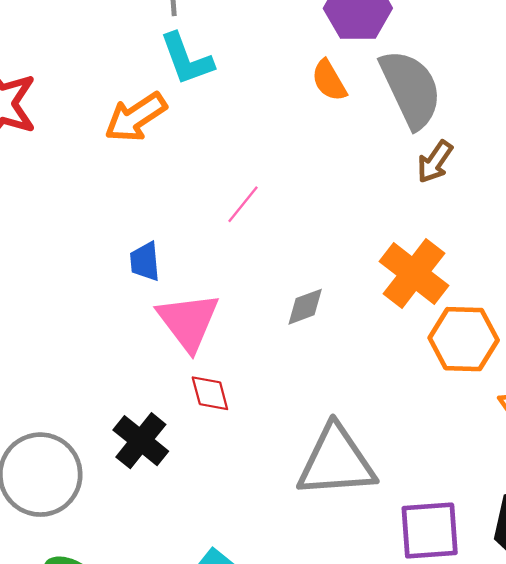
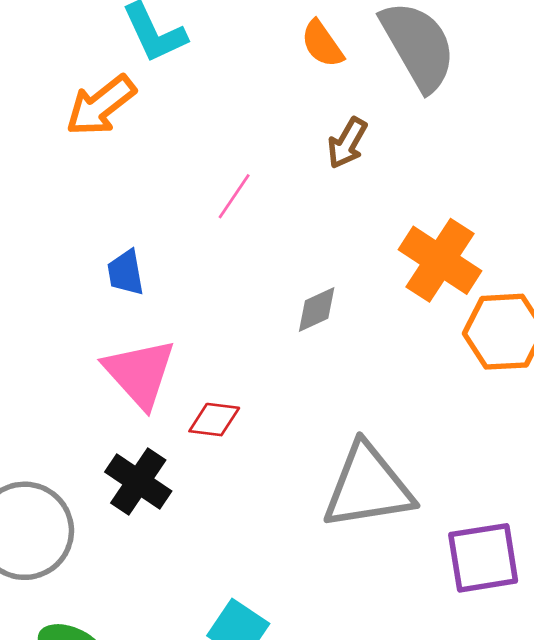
brown arrow: (435, 162) -> (347, 143), moved
pink triangle: (188, 321) -> (140, 373), moved
red diamond: (210, 393) -> (214, 420), turned -63

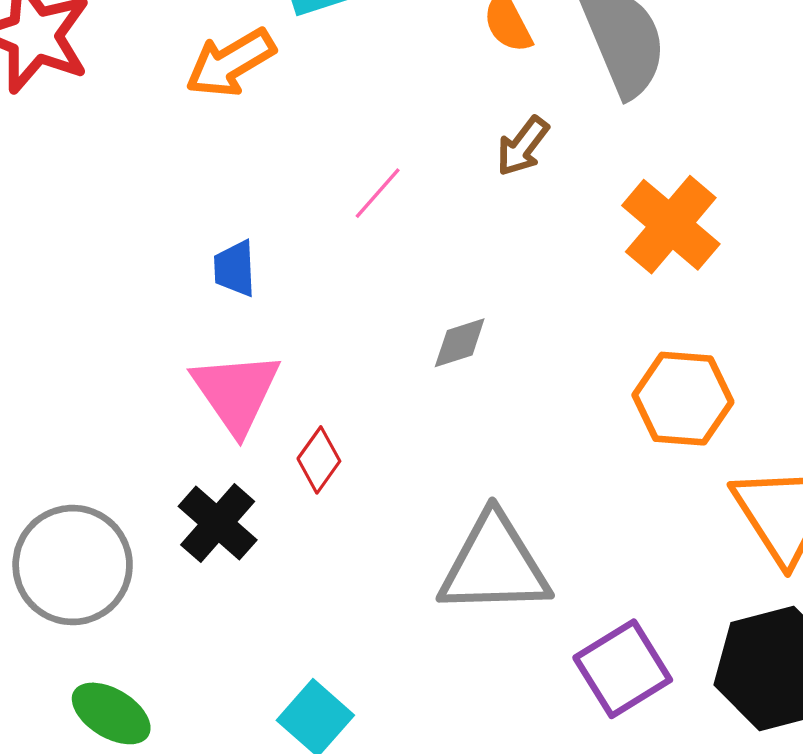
orange cross: (440, 260) -> (671, 225), moved
red diamond: (214, 420) -> (319, 460), turned -69
purple square: (483, 558) -> (623, 669), turned -30

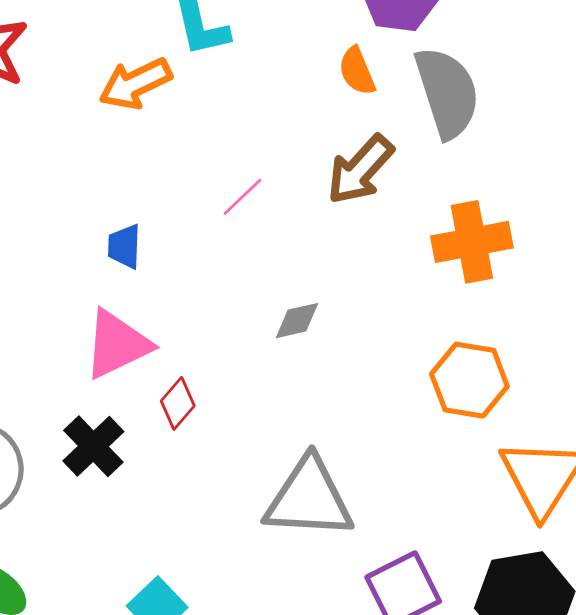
brown arrow: (523, 146) -> (360, 170), size x1.5
orange cross: (671, 225) -> (472, 242), turned 34
pink triangle: (236, 392) -> (117, 344), turned 34

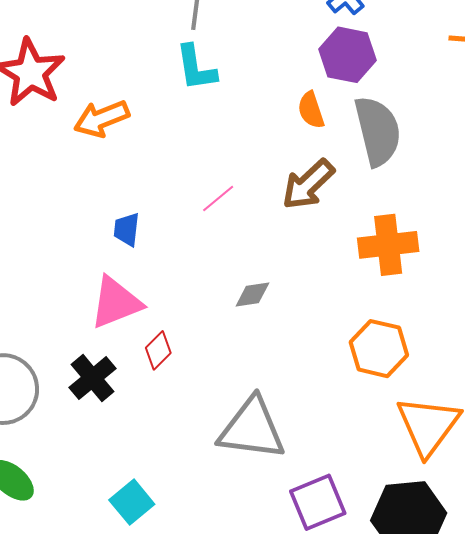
orange arrow: (135, 84) -> (102, 119), moved

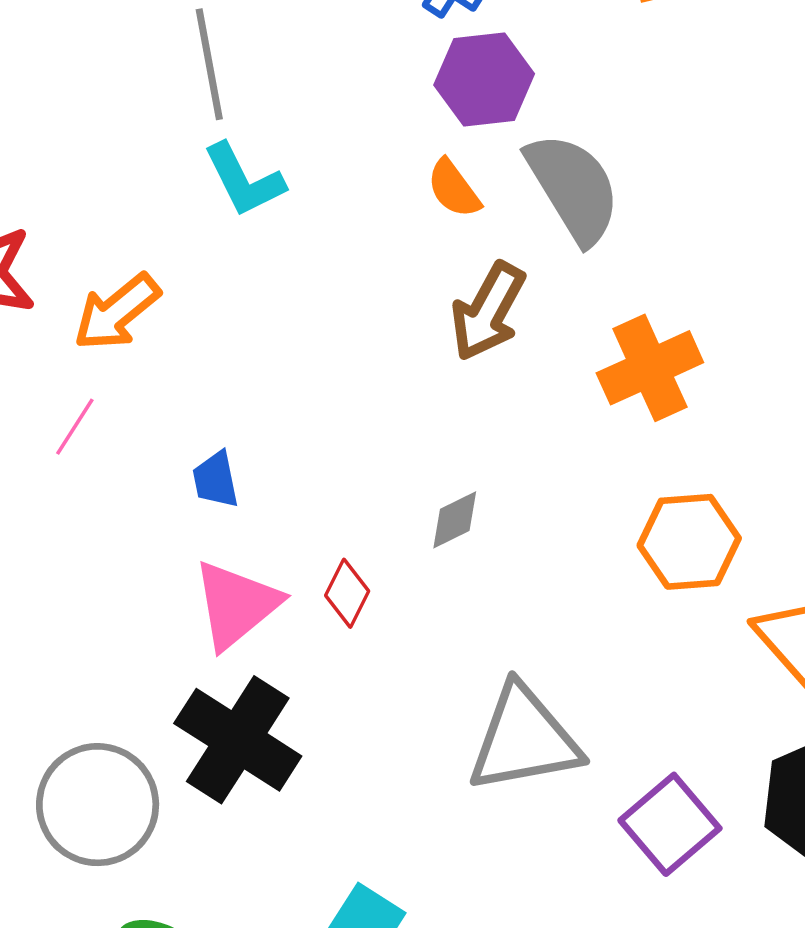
pink line: (218, 198) -> (75, 427), moved
red diamond: (158, 350) -> (347, 593), moved
black cross: (93, 378) -> (238, 740), size x1.5

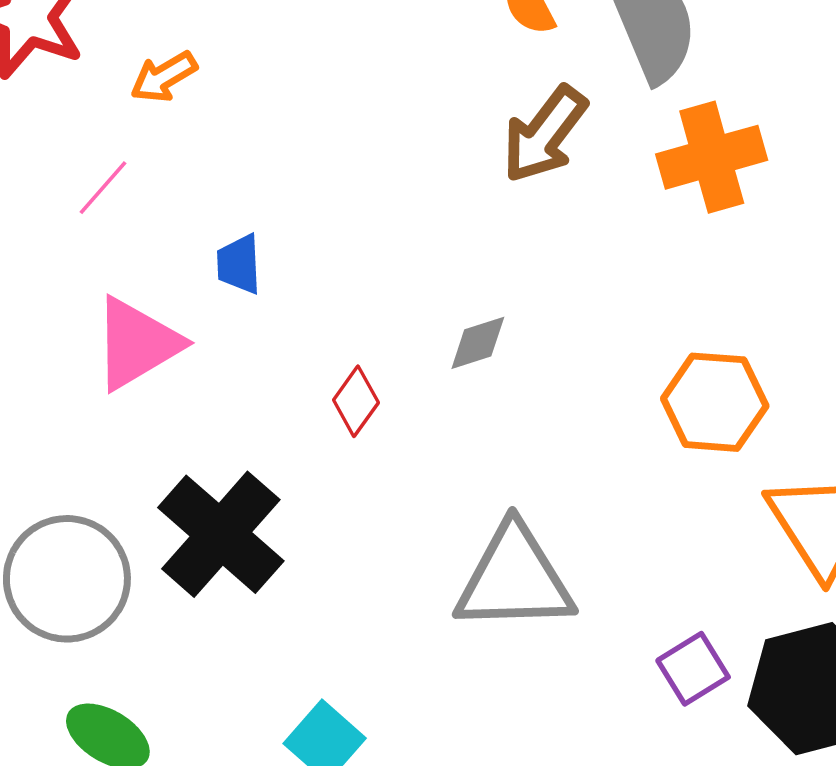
orange arrow: (117, 312) -> (164, 77), size x0.7
orange cross: (650, 368) -> (712, 157), moved
pink triangle: (236, 605) -> (137, 344), moved
purple square: (670, 824) -> (693, 669), moved, size x0.7

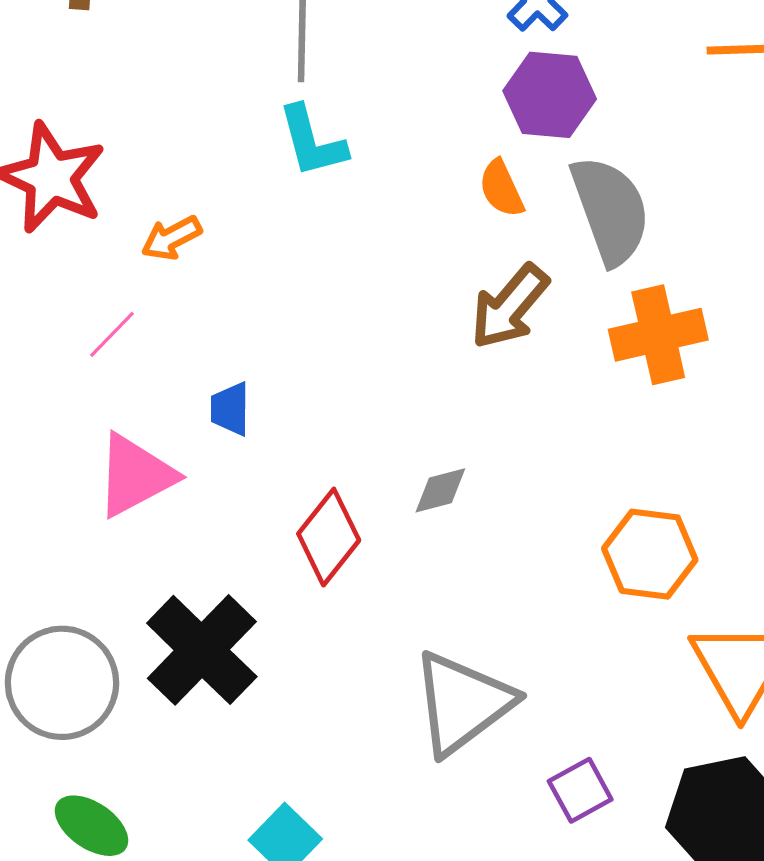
red diamond: (356, 401) -> (329, 537), size x1.5
gray triangle: (514, 579) -> (462, 703), turned -38
purple square: (693, 669) -> (580, 790), moved

